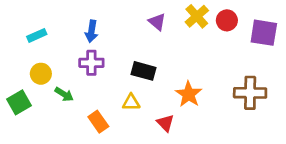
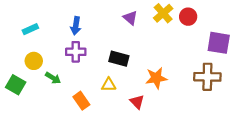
purple square: (264, 33) -> (219, 43), moved
orange star: (189, 94) -> (156, 78), turned 30
green square: (19, 102) -> (16, 85), turned -30

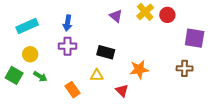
cyan rectangle: (30, 29) -> (27, 26), size x1.5
brown cross: (207, 77) -> (185, 68), size x0.7
green arrow: (53, 78) -> (40, 76), moved

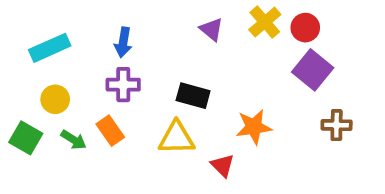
purple square: (195, 38) -> (313, 70), moved, turned 30
yellow triangle: (97, 75) -> (177, 138), size x1.5
orange rectangle: (73, 90) -> (110, 131), moved

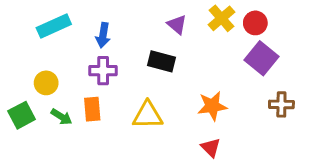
cyan rectangle: (50, 48) -> (54, 26), moved
black rectangle: (193, 96) -> (161, 61), moved
orange rectangle: (110, 131) -> (92, 109), turned 30
green square: (26, 138) -> (22, 115), turned 32
red triangle: (223, 165) -> (211, 148), moved

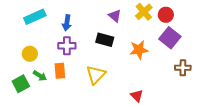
orange star: (212, 106) -> (139, 50), moved
green square: (22, 115) -> (21, 84), moved
yellow triangle: (148, 115) -> (96, 75), turned -45

